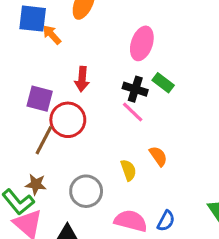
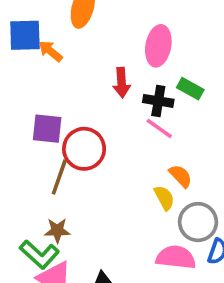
red arrow: (82, 79) -> (122, 83), moved
orange semicircle: (158, 156) -> (181, 176), moved
gray circle: (86, 191) -> (198, 222), moved

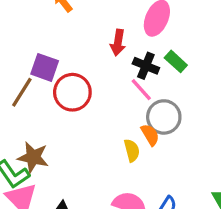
brown line: (59, 177) -> (22, 92), moved
gray circle: (198, 222) -> (164, 117), moved
brown star: (57, 231) -> (33, 157), size x1.4

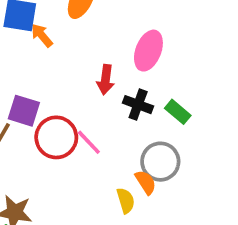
green rectangle: (176, 61) -> (178, 112), moved
pink line: (141, 90) -> (89, 142), moved

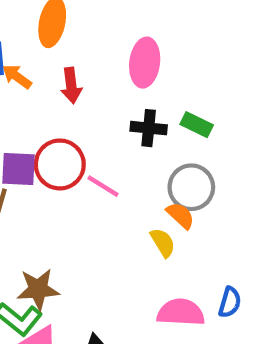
red arrow: (105, 80) -> (71, 85), moved
red circle: (56, 137) -> (60, 164), moved

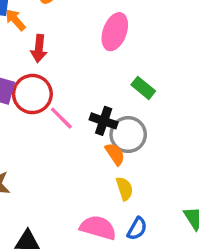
red arrow: (71, 85) -> (39, 49), moved
black cross: (149, 128) -> (104, 121), moved
yellow semicircle: (163, 243) -> (124, 189), moved

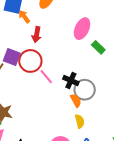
green rectangle: (143, 88) -> (98, 47), moved

